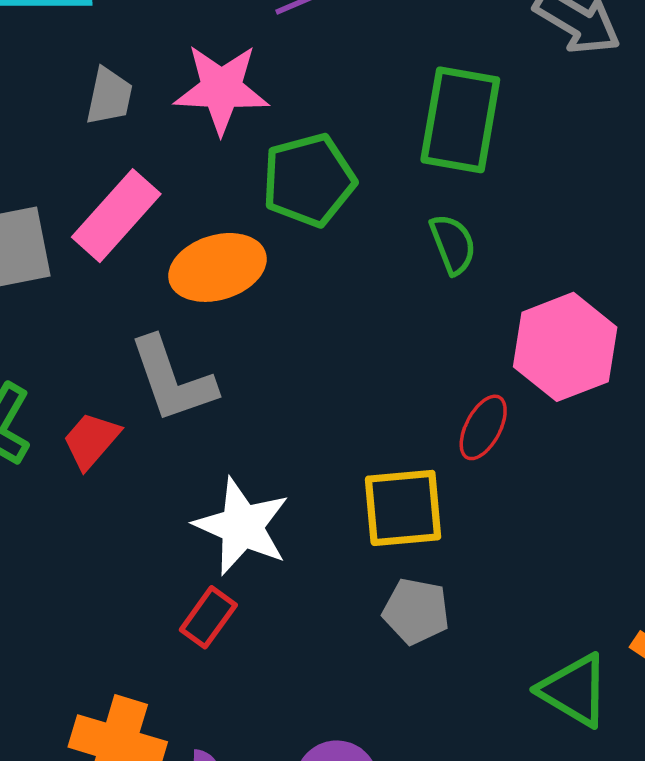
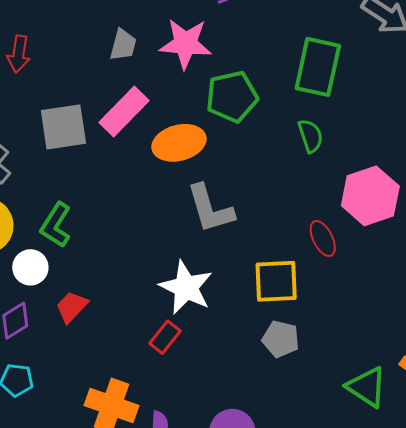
gray L-shape: (172, 380) -> (210, 209), moved
red ellipse: (483, 427) -> (323, 239), turned -57
red trapezoid: (91, 440) -> (72, 307), moved

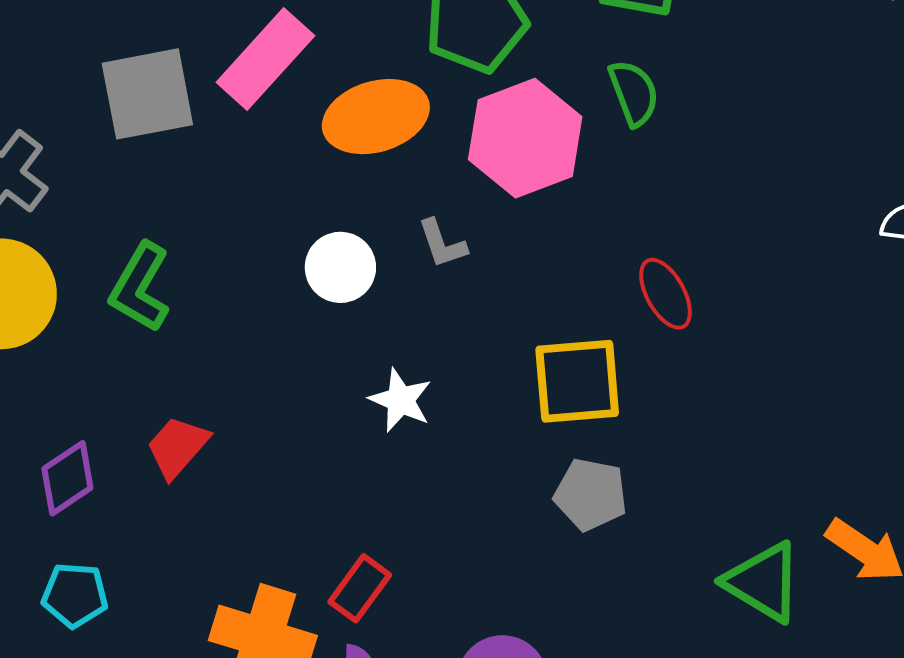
pink hexagon: (370, 196) -> (525, 138), moved
gray L-shape: (210, 209) -> (442, 244), size x0.5
white circle: (30, 267) -> (340, 267), moved
white star: (186, 287) -> (401, 400), size x0.6
red rectangle: (165, 337) -> (360, 588), moved

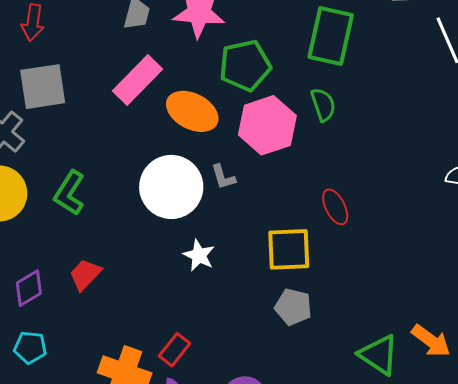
gray square: (147, 94) -> (43, 87), moved
orange ellipse: (376, 117) -> (192, 111), turned 42
white circle: (340, 267) -> (171, 187), size x1.8

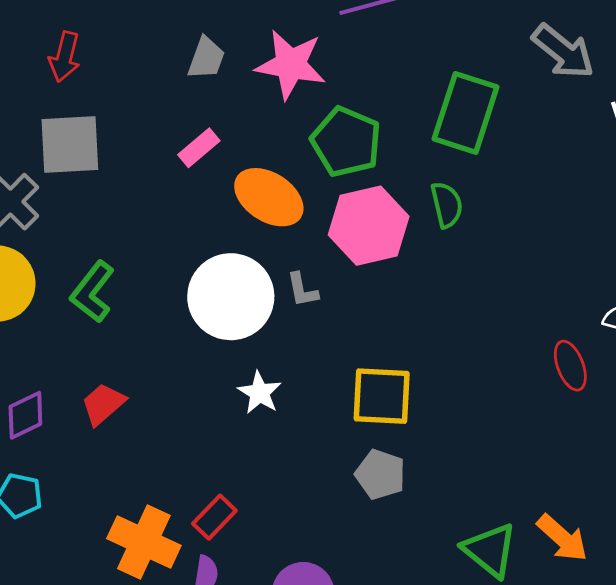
green pentagon: (245, 65) -> (346, 142), turned 30
pink rectangle: (138, 80) -> (199, 148), size x0.6
red ellipse: (335, 207) -> (570, 366), moved

